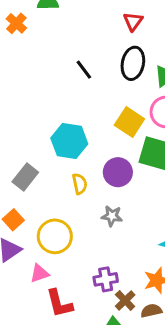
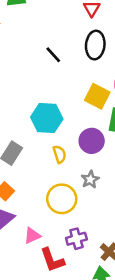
gray star: (112, 216) -> (90, 179), turned -30
yellow circle: (55, 236) -> (62, 199), moved
purple cross: (106, 279) -> (76, 239), moved

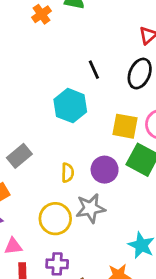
yellow square: (97, 96) -> (125, 126), turned -35
cyan hexagon: (47, 118) -> (70, 106), moved
gray star: (90, 179) -> (90, 208), size x1.5

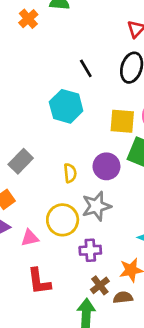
pink triangle: (13, 246) -> (30, 238), moved
purple cross: (57, 264) -> (90, 250), moved

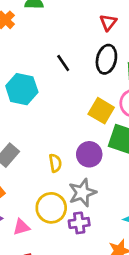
cyan hexagon: (66, 106) -> (22, 89), moved
yellow square: (122, 121) -> (101, 111), turned 30
purple cross: (90, 250) -> (79, 223), moved

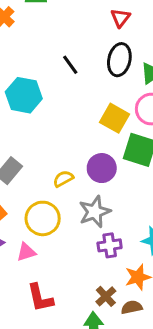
yellow semicircle: (55, 163) -> (63, 179), turned -108
yellow circle: (51, 208) -> (43, 218), moved
purple cross: (79, 223) -> (110, 245), moved

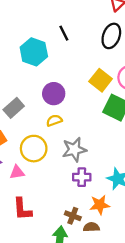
black line: (70, 65) -> (64, 33), moved
purple circle: (102, 168) -> (54, 94), moved
brown cross: (106, 296) -> (73, 216), turned -35

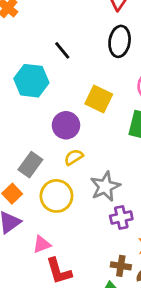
yellow square: (101, 80) -> (99, 99), moved
gray rectangle: (14, 108) -> (30, 165), moved
pink triangle: (17, 172) -> (42, 244), moved

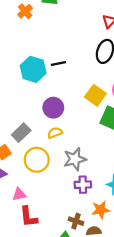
black line: (62, 50) -> (58, 63), moved, turned -72
yellow square: (99, 99) -> (95, 95), moved

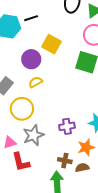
yellow square: (95, 95) -> (51, 44), moved
gray star: (75, 159) -> (33, 135), moved

